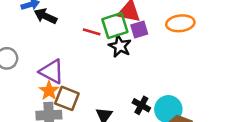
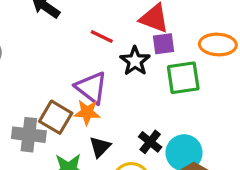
green square: (115, 26) -> (183, 78), moved
purple triangle: (52, 71) -> (91, 88), moved
orange star: (49, 91) -> (87, 112), moved, turned 30

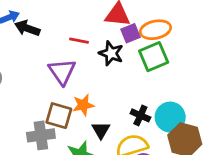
orange ellipse: (218, 44) -> (155, 30), moved
purple triangle: (91, 88) -> (62, 72), moved, turned 32

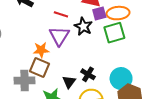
purple triangle: (62, 72) -> (59, 36), moved
orange star: (83, 105) -> (41, 50), moved
black cross: (140, 115) -> (88, 74), moved

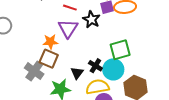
green square: (114, 33) -> (120, 50), moved
cyan circle: (121, 79) -> (113, 69), moved
gray cross: (25, 81) -> (34, 71), turned 36

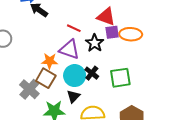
purple triangle: (68, 28) -> (69, 49), turned -50
black cross: (95, 66) -> (92, 73), moved
cyan circle: (113, 69) -> (75, 76), moved

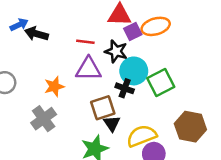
orange star: (50, 61) -> (54, 86), moved
cyan circle: (75, 76) -> (134, 71), moved
brown square: (46, 78) -> (103, 108), moved, turned -30
gray cross: (29, 89) -> (44, 119), moved, turned 30

